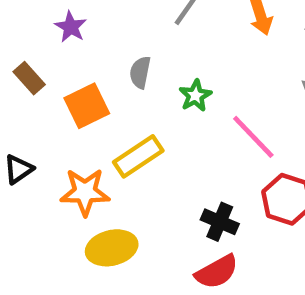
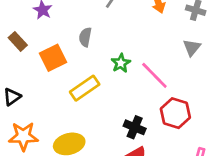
green star: (195, 96) -> (121, 63), moved
orange star: (85, 192) -> (23, 136), moved

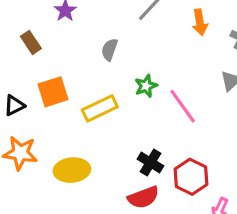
orange square: (53, 58) -> (53, 92), moved
red hexagon: (175, 113) -> (191, 177), moved

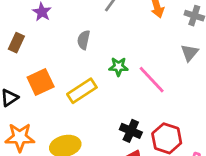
brown rectangle: (31, 42) -> (16, 43), turned 66
green star: (146, 86) -> (118, 67), turned 30

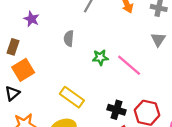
orange square: (41, 82) -> (23, 70), moved
yellow rectangle: (82, 91) -> (72, 97), moved, turned 75

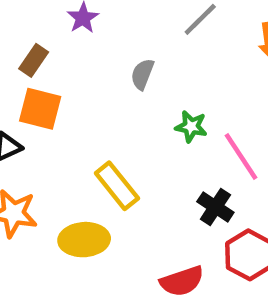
orange square: (23, 70) -> (40, 109), turned 30
black cross: (116, 110) -> (215, 207), moved

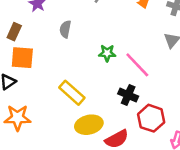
gray semicircle: (142, 74) -> (65, 29), moved
yellow ellipse: (84, 240) -> (89, 125), moved

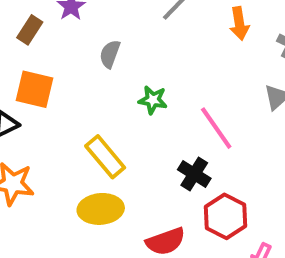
brown rectangle: (14, 32) -> (30, 30), moved
green star: (107, 53) -> (153, 100), moved
yellow ellipse: (89, 125) -> (101, 209), moved

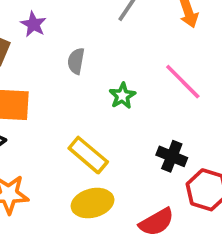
green star: (153, 100) -> (122, 96), turned -30
pink line: (216, 128) -> (183, 82), moved

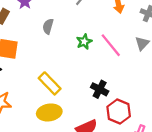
green star: (122, 96) -> (84, 42), moved

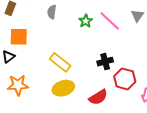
black cross: (100, 89) -> (105, 62), turned -35

